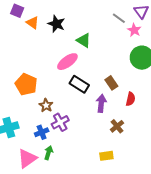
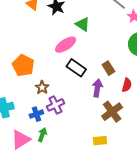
brown cross: (117, 126) -> (112, 112), size x1.5

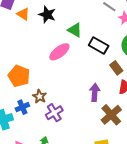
black rectangle: (76, 68) -> (99, 46), moved
brown rectangle: (108, 68) -> (116, 68), moved
blue cross: (36, 114) -> (22, 107), moved

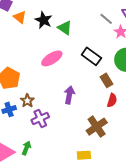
green triangle: (75, 30) -> (65, 28), moved
purple arrow: (95, 92) -> (69, 95), moved

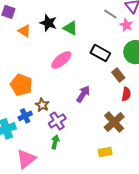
orange triangle: (20, 17) -> (24, 31), moved
purple arrow: (69, 95) -> (83, 94), turned 30
green arrow: (26, 148) -> (55, 142), moved

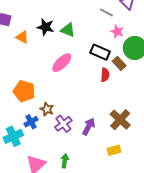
pink star: (126, 25) -> (117, 32), moved
brown rectangle: (118, 75) -> (119, 63), moved
purple arrow: (83, 94) -> (89, 126), moved
red semicircle: (126, 94) -> (105, 75), moved
green arrow: (55, 142) -> (65, 161), moved

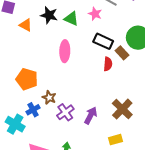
pink star: (117, 32) -> (95, 14), moved
pink ellipse: (62, 63) -> (65, 51), turned -45
cyan cross: (13, 136) -> (15, 124), turned -36

